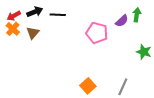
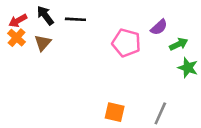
black arrow: (35, 12) -> (45, 15), turned -105
green arrow: (137, 15) -> (179, 44), moved, turned 56
orange square: (88, 86) -> (115, 112), turned -35

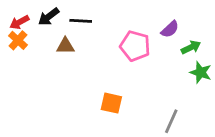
black arrow: (45, 15) -> (49, 17), turned -90
brown triangle: (43, 43) -> (65, 46), moved, turned 48
orange square: (115, 112) -> (111, 103), moved

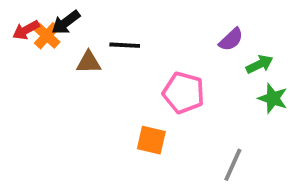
black line: (81, 21) -> (125, 45), moved
orange cross: (18, 40) -> (47, 36), moved
pink pentagon: (135, 46) -> (184, 93), moved

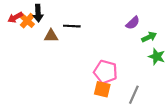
black arrow: (66, 22) -> (38, 13), turned -56
pink pentagon: (184, 93) -> (106, 72), moved
orange square: (151, 140) -> (102, 89), moved

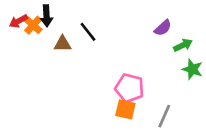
black line: (72, 26) -> (88, 32), turned 49

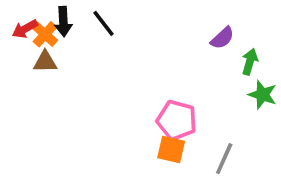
black line: (88, 32) -> (104, 23), moved
brown triangle: (63, 44) -> (45, 62), moved
green arrow: (183, 45) -> (250, 62), turned -48

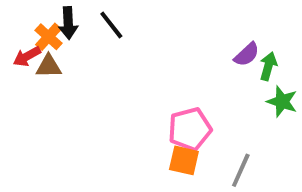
red arrow: (25, 29) -> (27, 56), moved
purple semicircle: (222, 38) -> (247, 54), moved
pink pentagon: (177, 120) -> (190, 129), turned -30

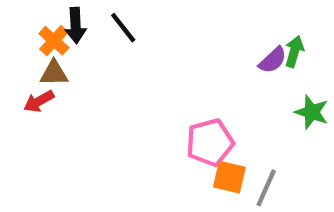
red arrow: (27, 56) -> (39, 101), moved
green arrow: (268, 66) -> (294, 51), moved
orange square: (184, 160) -> (229, 177), moved

